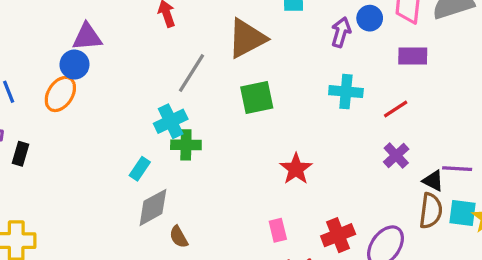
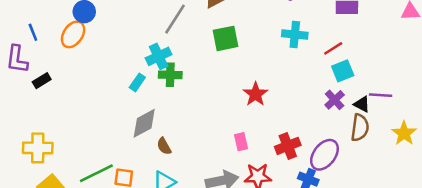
black rectangle: (21, 154) -> (42, 81), turned 42
purple cross: (396, 155) -> (335, 100), moved
cyan rectangle: (140, 169) -> (137, 82), moved
cyan square: (462, 213) -> (343, 71), moved, turned -30

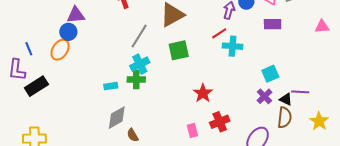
red line: (333, 48) -> (219, 33), moved
cyan cross: (159, 56) -> (140, 64), moved
black rectangle: (42, 81) -> (36, 86), size x1.6
cyan rectangle: (137, 82) -> (111, 86), turned 48
red cross: (288, 146) -> (220, 122), moved

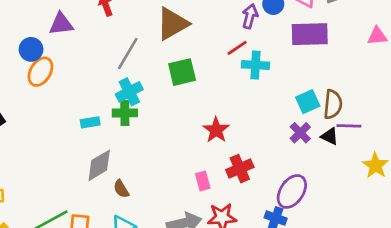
purple triangle: (76, 15) -> (61, 24), moved
purple rectangle: (273, 24) -> (310, 34), size x1.5
orange ellipse: (60, 50) -> (40, 72), moved
brown semicircle: (285, 118) -> (333, 104), moved

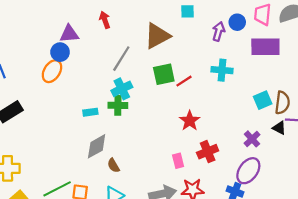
red line: (237, 48) -> (184, 81), moved
blue circle: (31, 49) -> (60, 52), moved
purple cross: (300, 133) -> (252, 139), moved

